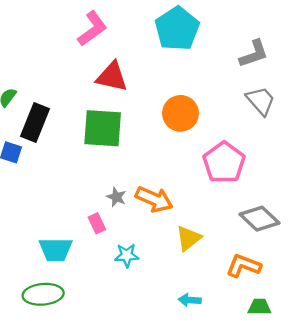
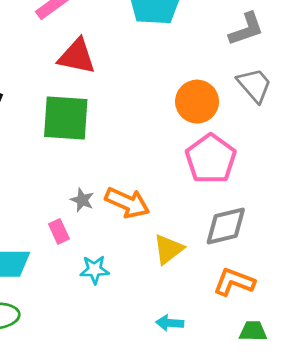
orange circle: (180, 113) -> (197, 102), moved
gray diamond: (260, 219) -> (226, 226), moved, turned -57

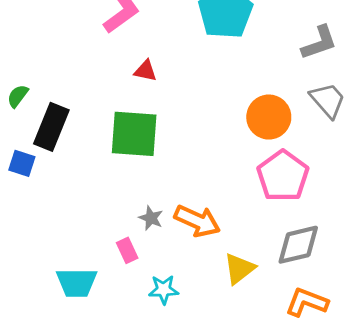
red triangle: (77, 56) -> (145, 71), size x0.6

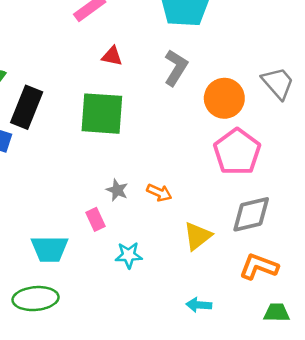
gray L-shape: (319, 43) -> (176, 68), moved, turned -39
orange arrow: (197, 221) -> (159, 193), size x0.6

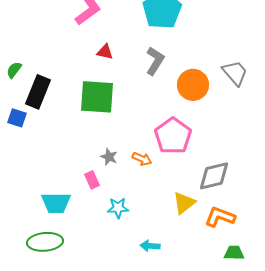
pink pentagon: (237, 152) -> (173, 136), moved
yellow triangle: (198, 236) -> (184, 203), moved
cyan arrow: (199, 305) -> (150, 246), moved

